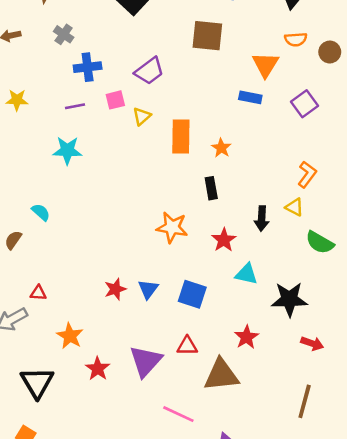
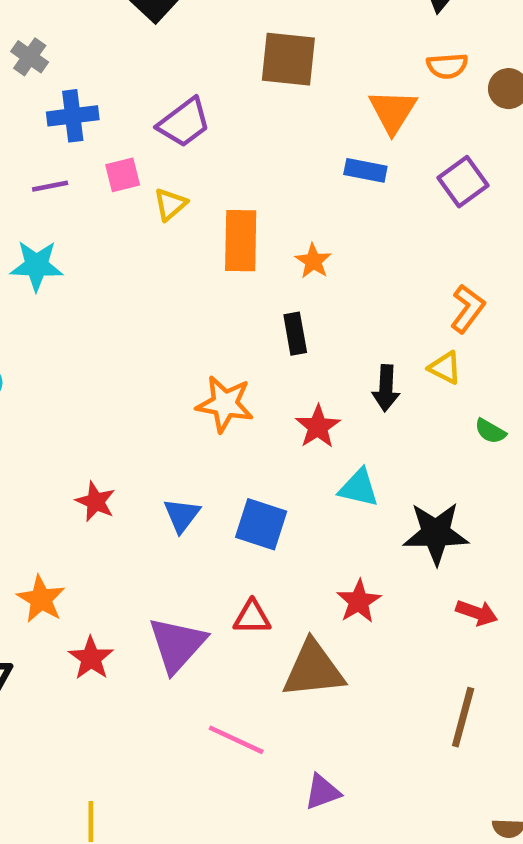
green semicircle: (320, 242) -> (490, 431), size x0.6
red star: (115, 289) -> (95, 502), moved, turned -30

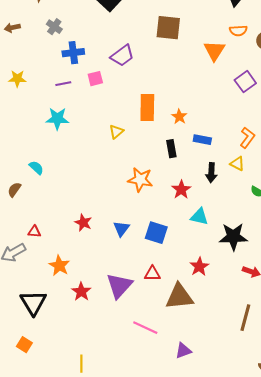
blue rectangle: (365, 170) -> (202, 140), moved
yellow triangle: (170, 204) -> (116, 132), moved

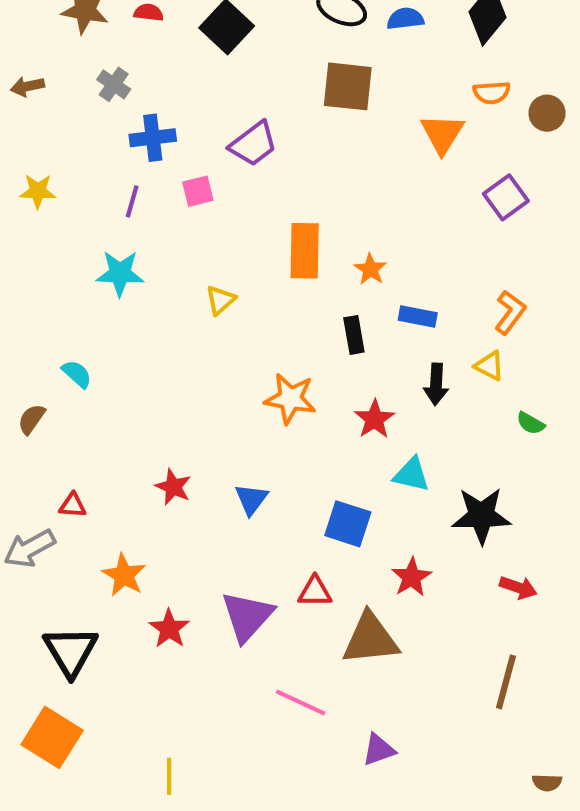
purple line: (63, 84) -> (132, 201), turned -63
yellow triangle: (116, 132) -> (220, 300), moved
blue square: (156, 233) -> (348, 524), moved
orange square: (24, 345) -> (52, 737), size x1.8

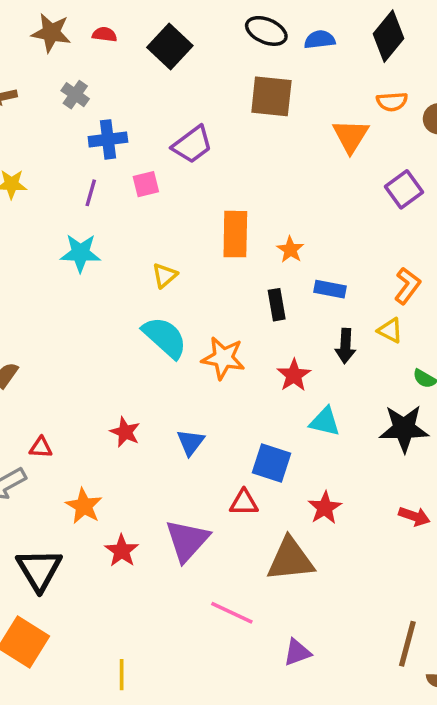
cyan semicircle: (77, 374) -> (165, 337), moved, size x1.8
black star: (481, 516) -> (404, 429), moved
red triangle: (315, 592) -> (244, 503), moved
brown line: (506, 682) -> (407, 644), moved

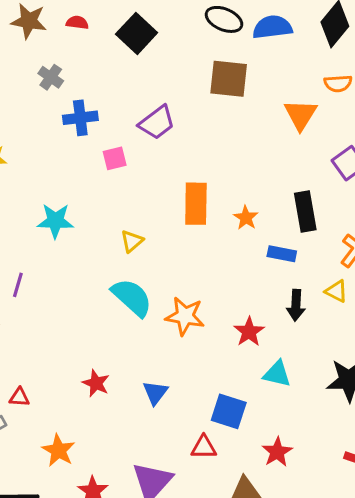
blue semicircle: (320, 40) -> (272, 27), size x1.4
purple line: (91, 193) -> (18, 285), moved
black rectangle: (277, 305) -> (305, 211), moved, size x1.4

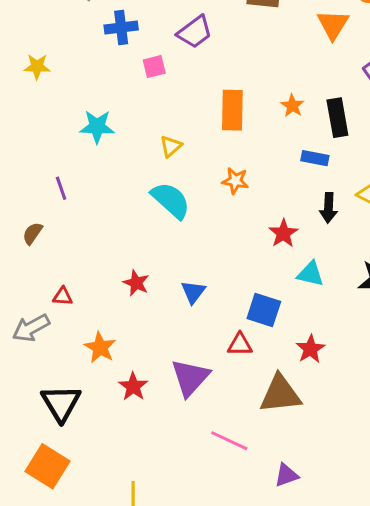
orange star: (246, 218) -> (292, 106), moved
purple line: (18, 285) -> (61, 188), turned -35
orange star: (185, 316) -> (235, 181), moved, size x0.7

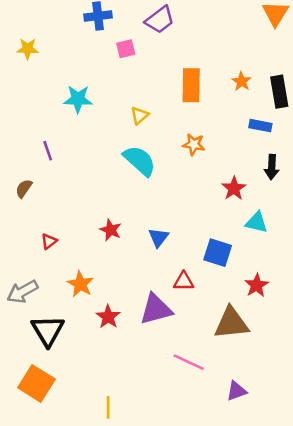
red triangle: (63, 296) -> (49, 241), turned -42
gray arrow: (31, 328) -> (23, 292), moved
red triangle: (240, 344) -> (184, 282), moved
purple triangle: (190, 378) -> (156, 309), turned 33

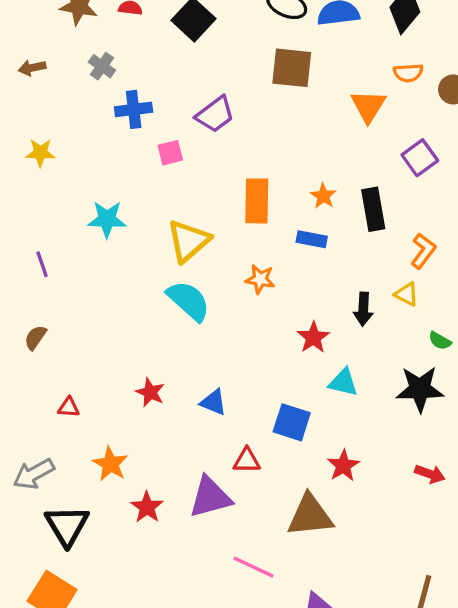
yellow triangle: (140, 115) -> (189, 241), size x1.8
blue rectangle: (260, 126) -> (312, 239), moved
purple line: (48, 151) -> (42, 264), moved
blue triangle: (158, 237) -> (213, 402), turned -45
red triangle: (49, 241) -> (69, 407), turned 42

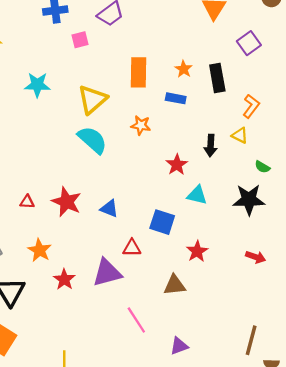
red star: (150, 392) -> (67, 202), size x1.5
red triangle: (69, 407) -> (27, 202), moved
brown triangle: (310, 516) -> (175, 285), size x0.7
pink line: (253, 567) -> (136, 320), turned 32

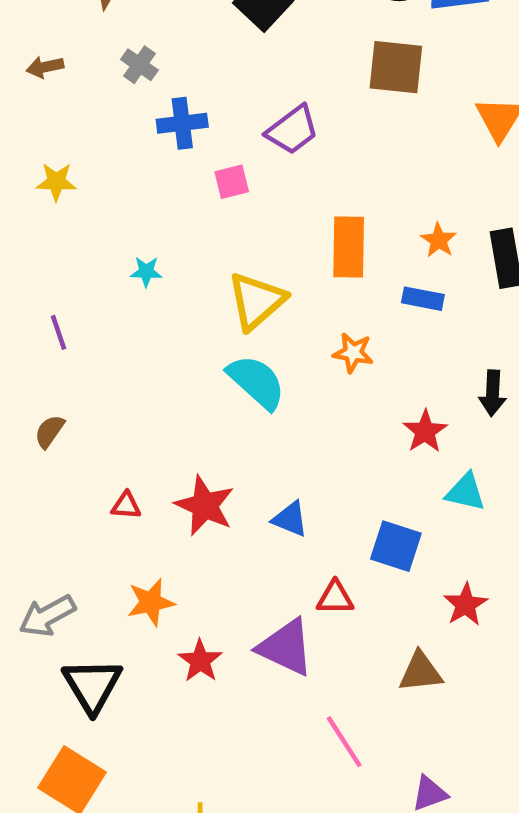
cyan star: (37, 85) -> (146, 272), size x0.6
orange star: (40, 250) -> (151, 602), turned 30
purple triangle: (107, 273) -> (286, 647), turned 40

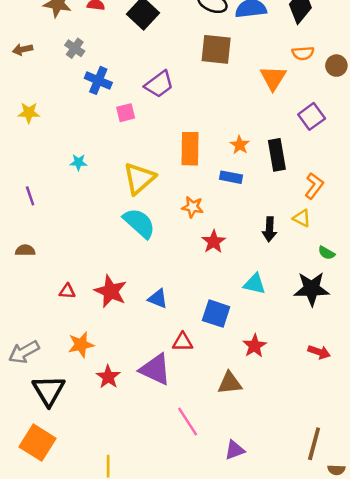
blue cross: (182, 123) -> (98, 80), turned 30
brown semicircle: (49, 431) -> (25, 250), turned 54
red star: (425, 431) -> (214, 242), moved

